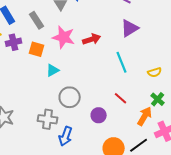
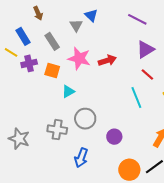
cyan line: (122, 62) -> (136, 98), moved
red line: (121, 98) -> (147, 74), moved
gray cross: (48, 119) -> (57, 130), moved

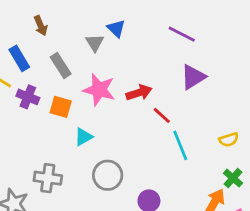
purple cross: (29, 63) -> (28, 97), turned 35
red line: (147, 74) -> (162, 115), moved
gray cross: (57, 130) -> (48, 178), moved

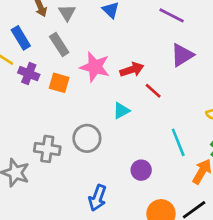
gray triangle: (95, 43) -> (67, 13), moved
cyan triangle: (83, 137) -> (121, 111), moved
cyan line: (180, 145) -> (178, 142), moved
gray circle: (108, 175) -> (87, 138), moved

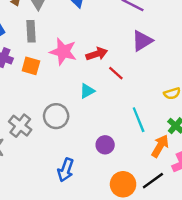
gray rectangle: (59, 44) -> (31, 31), turned 30
gray cross: (47, 149) -> (20, 126), turned 30

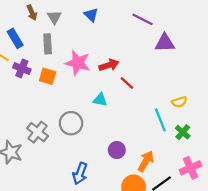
purple triangle: (142, 41) -> (165, 43), moved, turned 30
cyan triangle: (87, 91) -> (100, 100), turned 40
cyan line: (139, 120) -> (160, 120), moved
orange arrow: (160, 146) -> (146, 161), moved

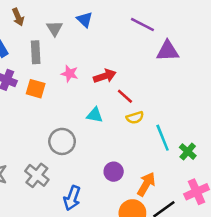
gray triangle: (54, 17) -> (54, 28), moved
pink star: (78, 63) -> (70, 74), size x0.6
yellow semicircle: (179, 102) -> (135, 118), moved
gray cross: (37, 132) -> (37, 175), moved

